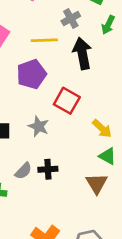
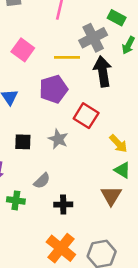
gray cross: (71, 18) -> (93, 38), size x1.5
black cross: (48, 169) -> (63, 204), moved

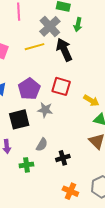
purple pentagon: (54, 89) -> (29, 89), moved
black square: (23, 142) -> (19, 119), size x1.5
orange cross: (61, 248) -> (70, 191), size x0.7

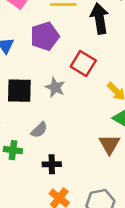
purple pentagon: (29, 89) -> (45, 36), moved
black cross: (63, 158) -> (52, 164), moved

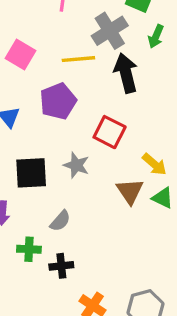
brown triangle: (109, 144) -> (130, 191), moved
black cross: (52, 164) -> (61, 266), moved

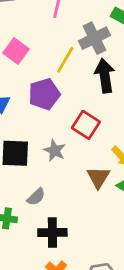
yellow line: (78, 59) -> (65, 60), turned -60
black cross: (61, 266) -> (52, 232), moved, size x1.4

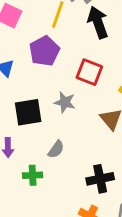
black cross: (52, 232) -> (100, 179), moved

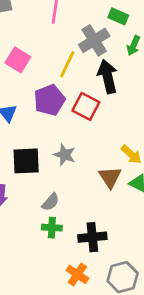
red square: (89, 72) -> (86, 106), moved
green cross: (33, 175) -> (52, 228), moved

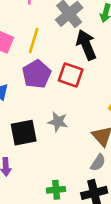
yellow line: (67, 64) -> (34, 40), moved
gray semicircle: (51, 202) -> (98, 163), moved

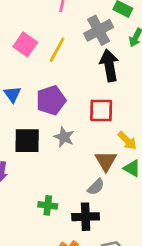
purple pentagon: (37, 74) -> (51, 100), moved
red square: (71, 75) -> (101, 110), moved, turned -30

